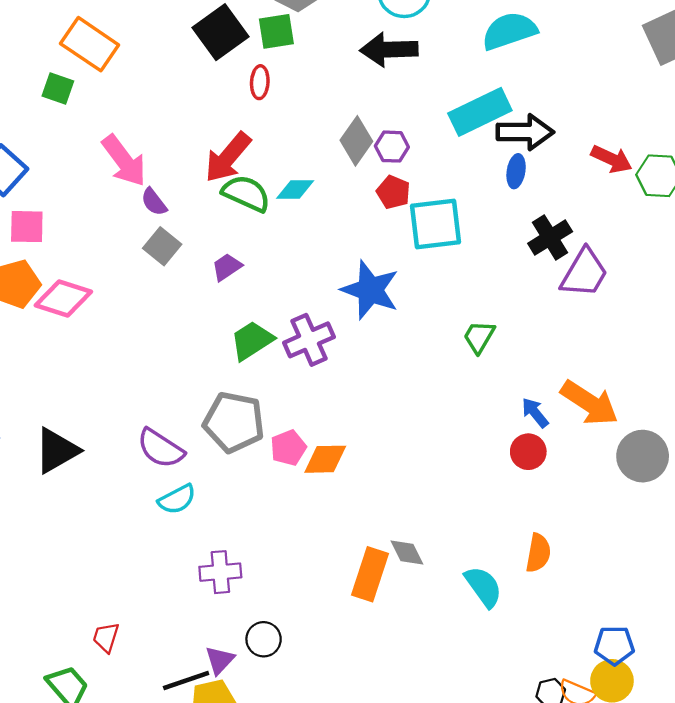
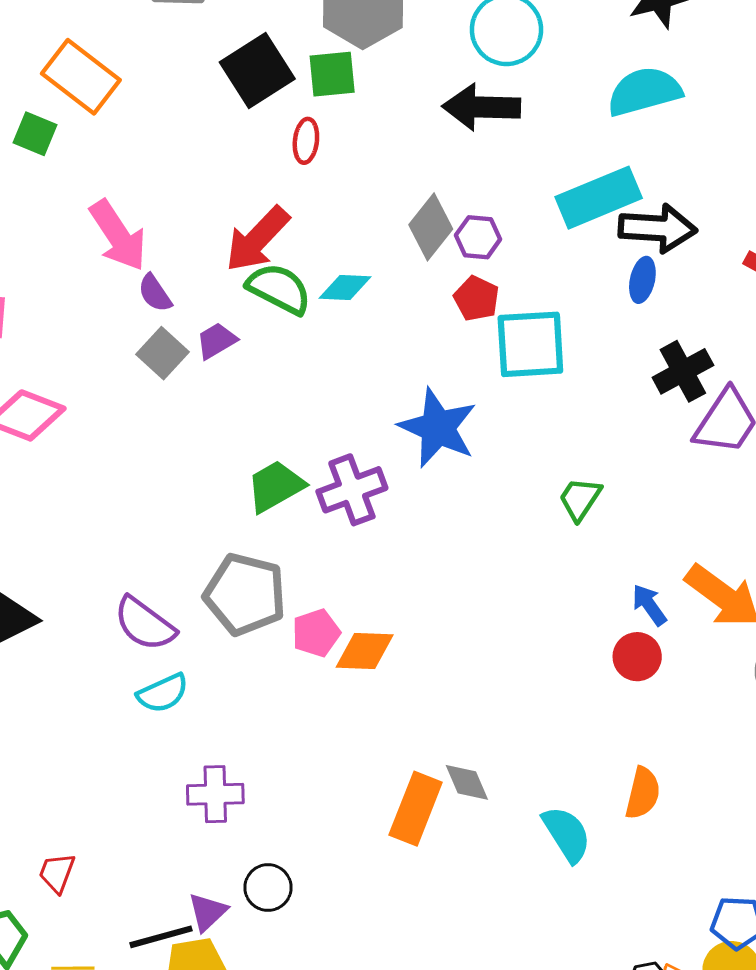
purple trapezoid: (227, 267) -> (216, 341), moved

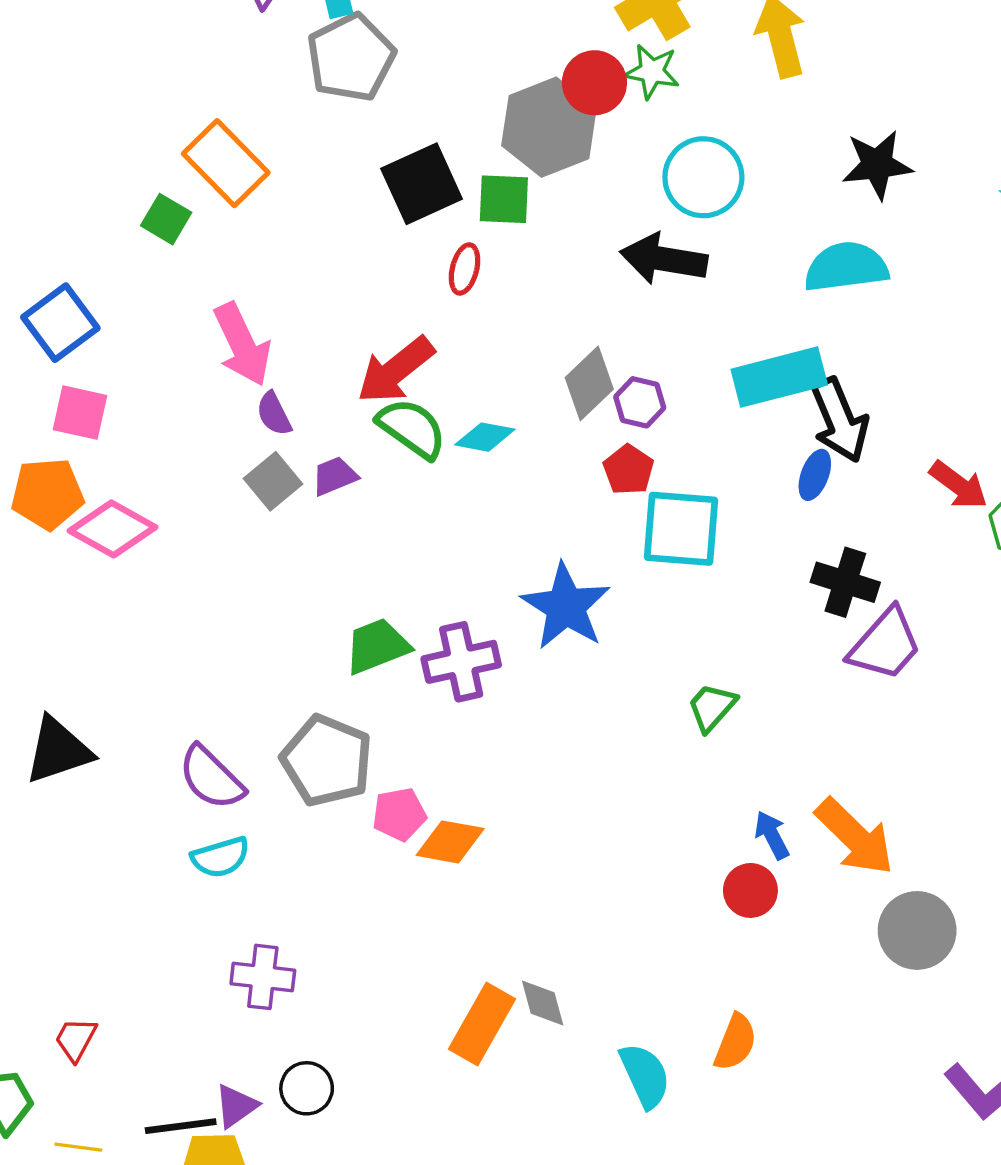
black arrow: (658, 228) -> (840, 420), turned 56
black cross: (683, 371) -> (845, 582), turned 38

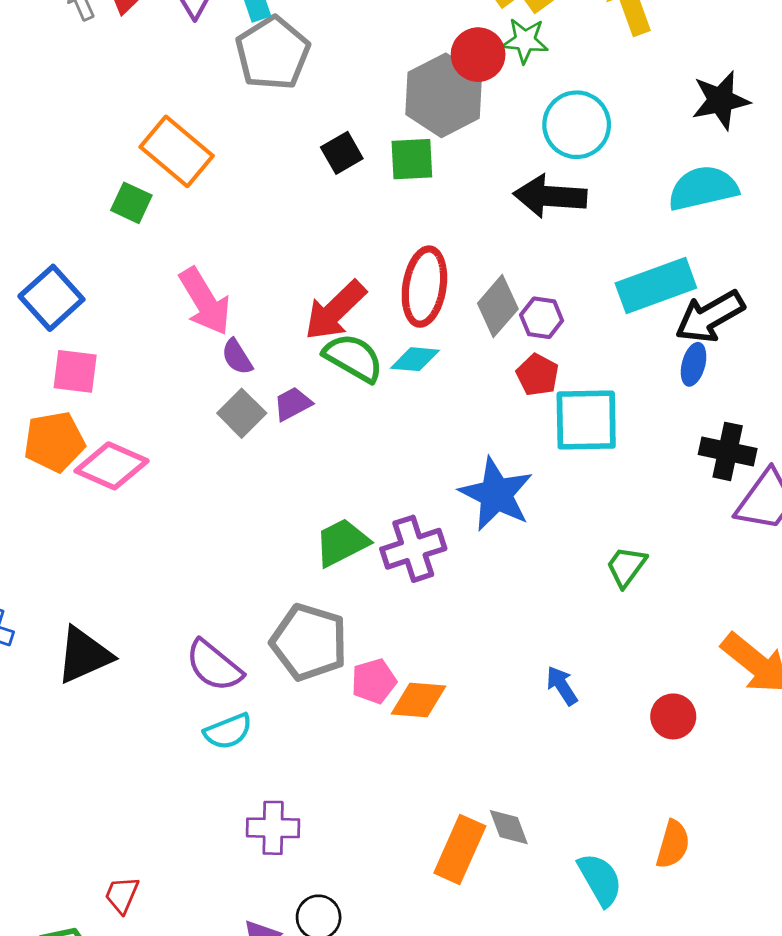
black square: (422, 184) -> (342, 153), size x0.6
red ellipse: (465, 269) -> (424, 287), moved, size x1.8
black arrow: (840, 420) -> (710, 317), turned 88
blue arrow: (772, 835) -> (562, 686), moved

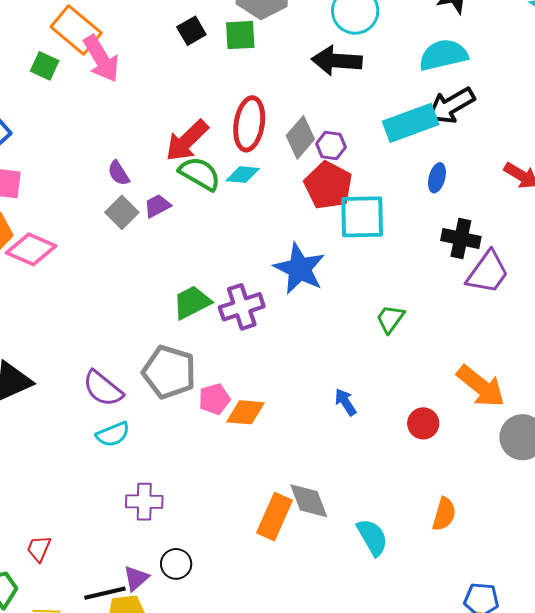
pink arrow: (205, 301) -> (101, 59), moved
black arrow: (710, 317) -> (451, 106), moved
red pentagon: (538, 375) -> (328, 185), size x1.6
gray diamond: (509, 827) -> (309, 501), size x1.4
orange semicircle: (673, 844) -> (444, 514), moved

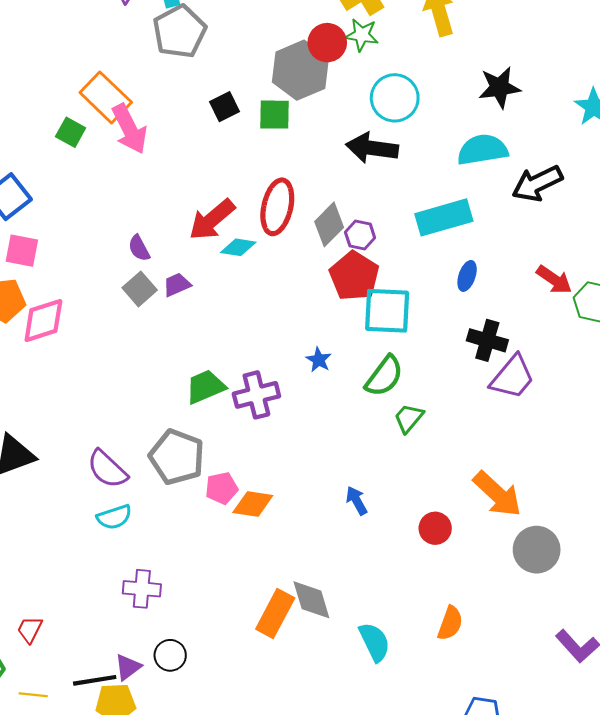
black arrow: (451, 106) -> (537, 183), moved
green semicircle: (200, 174) -> (384, 376), moved, turned 93
cyan diamond: (243, 175) -> (238, 247), moved
pink diamond: (31, 249) -> (43, 320), turned -45
blue star: (299, 269) -> (319, 360), size x0.5

